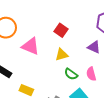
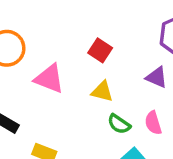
yellow triangle: (62, 55) -> (102, 91), turned 32

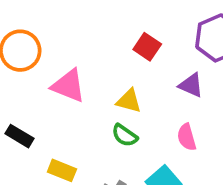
red square: (100, 50) -> (147, 47), moved
green semicircle: (119, 124) -> (125, 135), moved

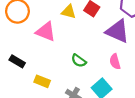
purple triangle: (191, 85) -> (118, 31), size x1.6
yellow triangle: (129, 101) -> (69, 12), moved

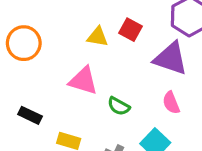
pink triangle: (46, 32) -> (83, 81), moved

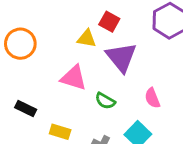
red square: (130, 30) -> (109, 22), moved
purple triangle: (171, 58) -> (121, 57), moved, turned 32

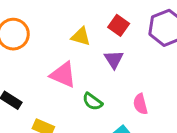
red square: (109, 22) -> (119, 25), moved
purple triangle: (121, 57) -> (114, 59), size x0.6

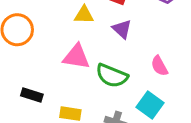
green semicircle: (92, 102) -> (112, 76), size x1.5

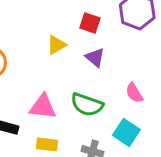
yellow triangle: (84, 15) -> (56, 45), turned -30
pink triangle: (76, 57) -> (43, 107), moved

